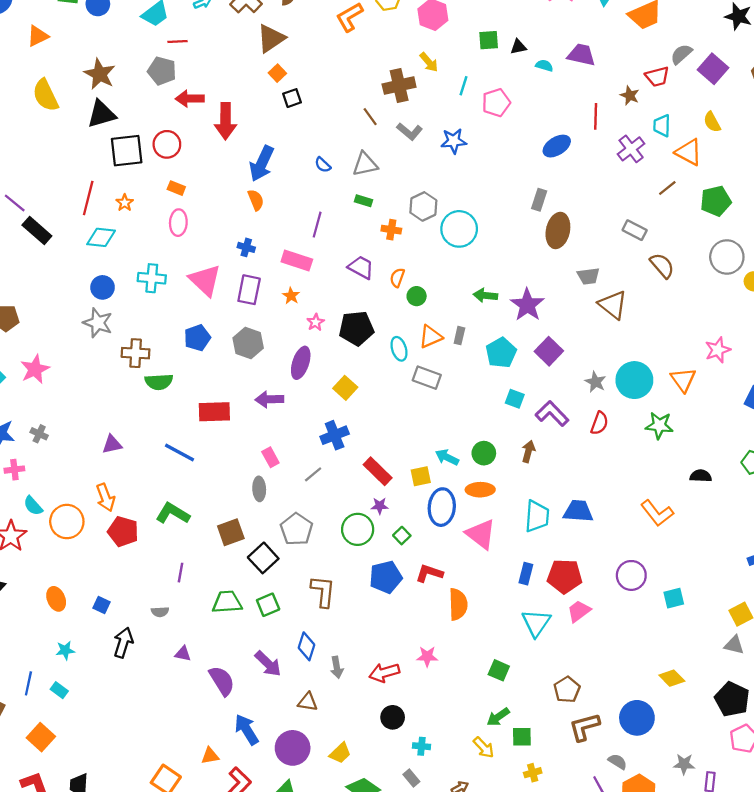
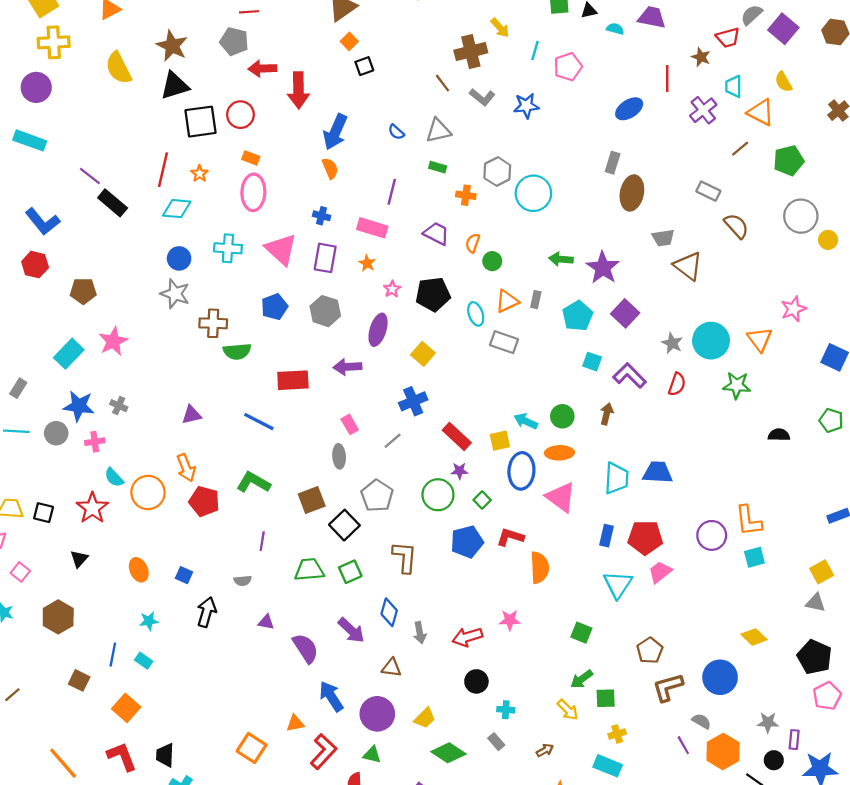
pink ellipse: (178, 223) -> (253, 192), size x1.4
orange L-shape: (657, 513) -> (749, 521), moved, turned 32

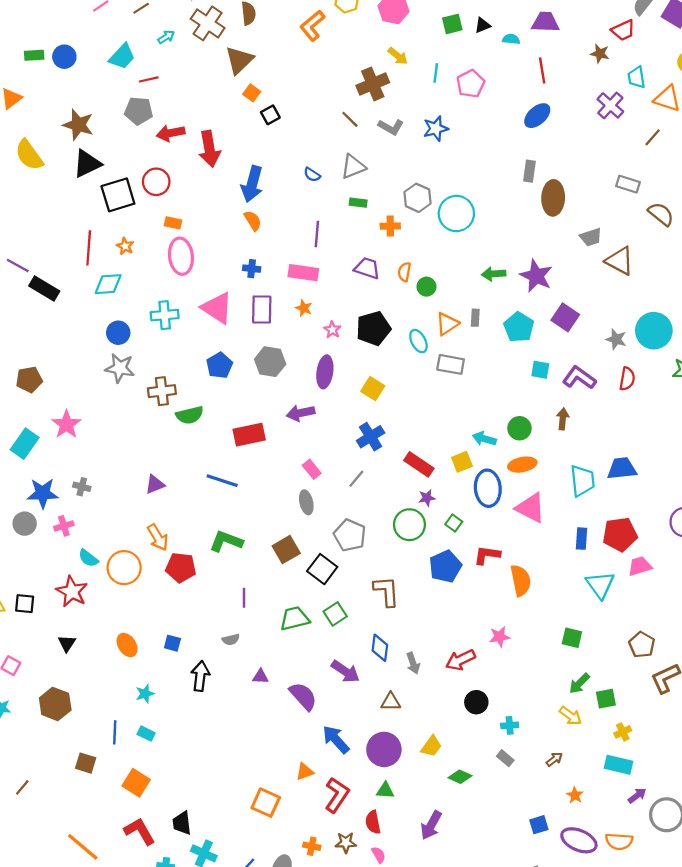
red line: (667, 79) -> (542, 70), moved
pink trapezoid: (660, 572) -> (640, 566), turned 30
green diamond: (448, 753) -> (460, 777), size x0.7

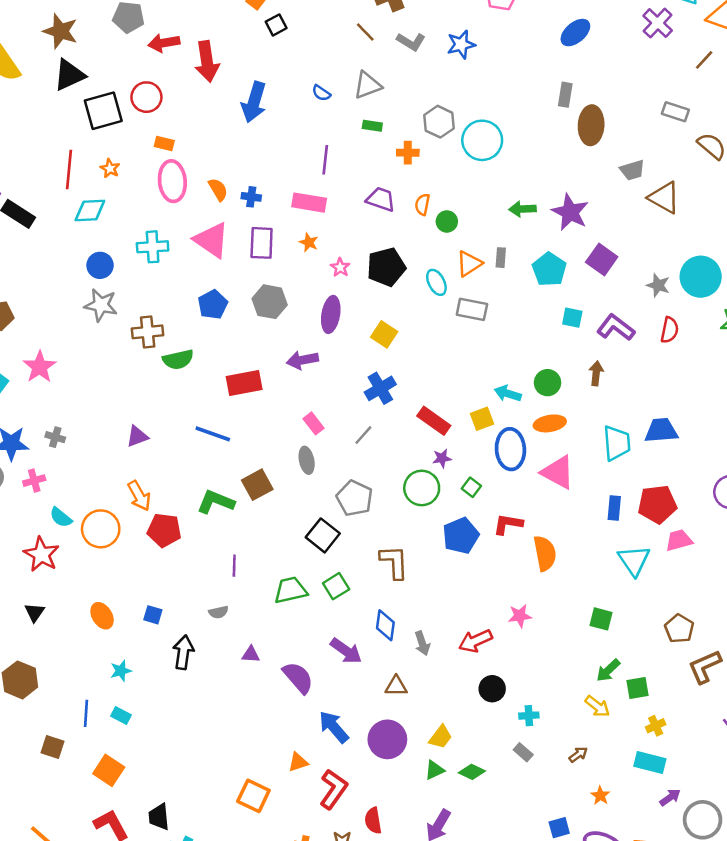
orange semicircle: (253, 221) -> (218, 190), moved
brown square: (286, 550) -> (257, 485), moved
green triangle: (385, 790) -> (434, 770), moved, turned -30

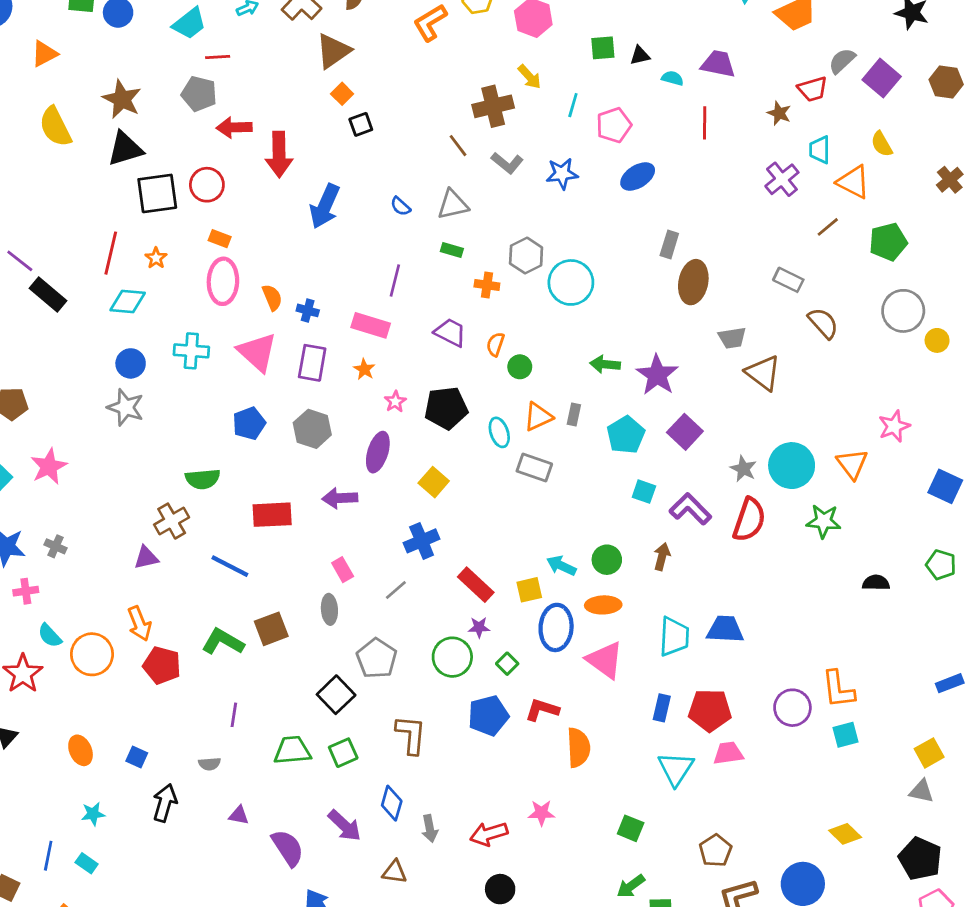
blue ellipse: (575, 33) -> (638, 176), moved
red semicircle: (669, 330) -> (749, 520), size x1.5
brown cross: (148, 332) -> (172, 521), moved, turned -32

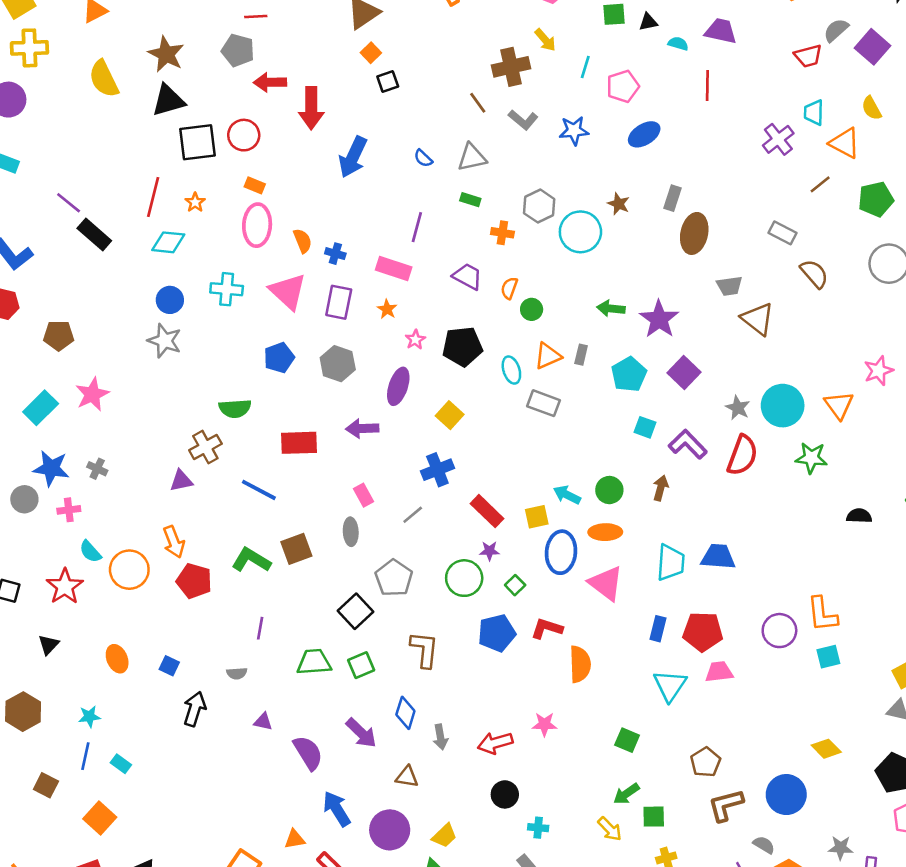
brown star: (779, 113) -> (619, 204), moved
cyan star: (93, 814) -> (89, 717), moved

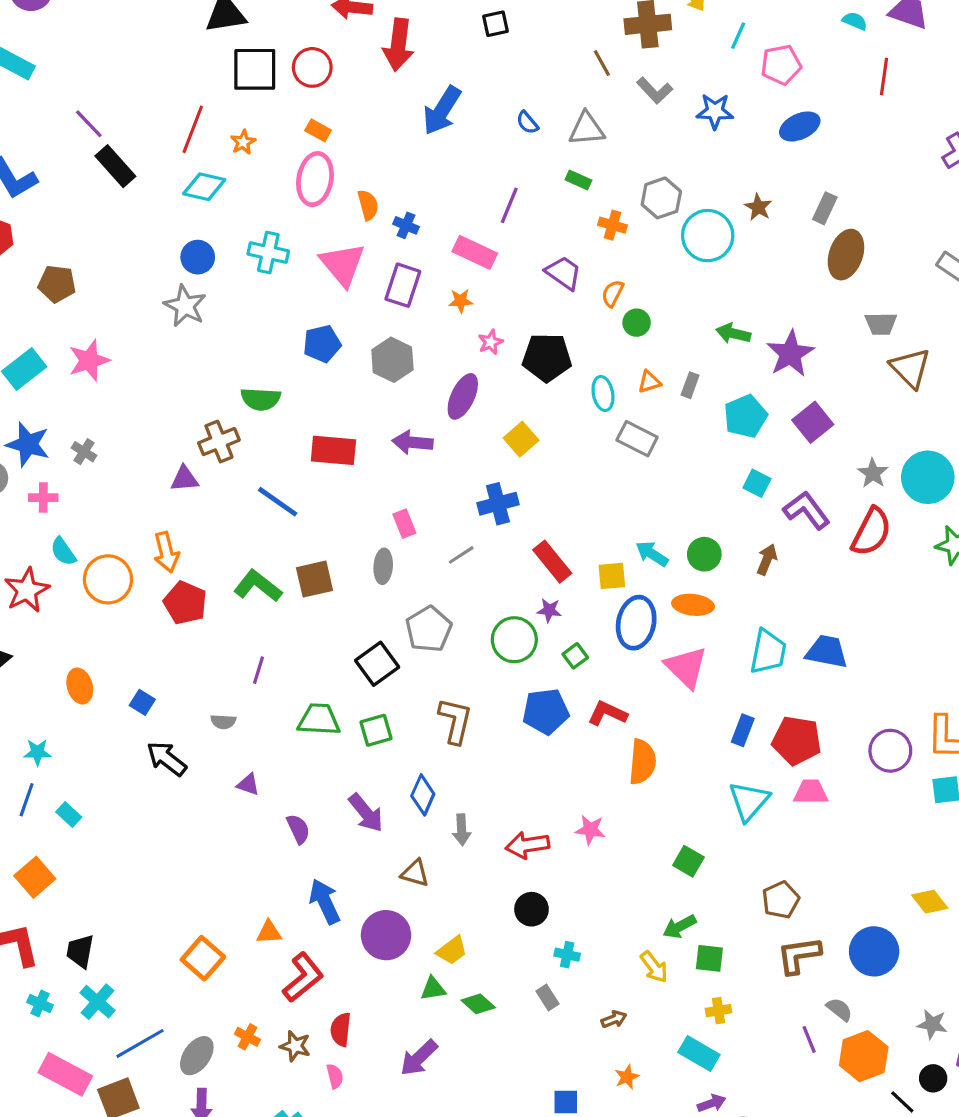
orange star: (387, 309) -> (461, 301), turned 30
orange triangle: (548, 356) -> (649, 382), size x0.7
black arrow: (195, 709) -> (167, 759), turned -76
purple semicircle: (308, 753) -> (298, 829), size x0.7

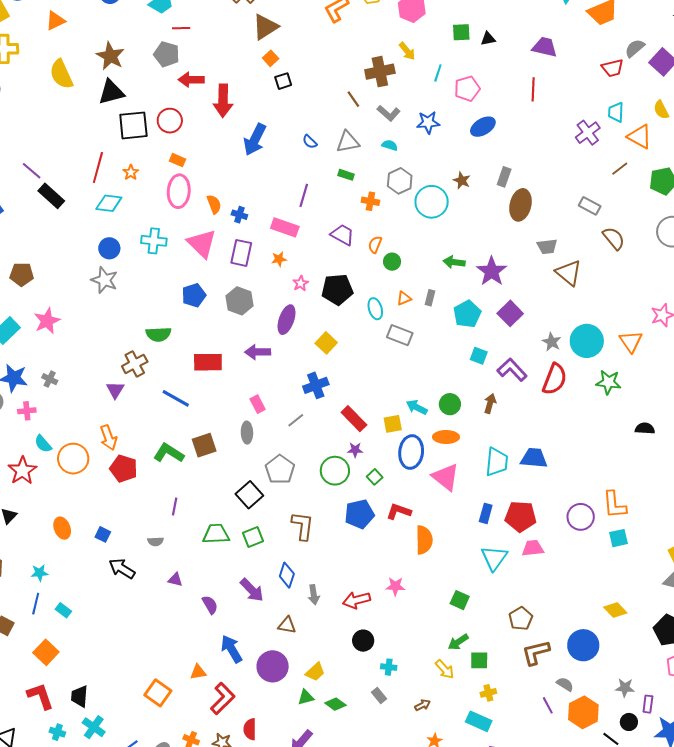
cyan semicircle: (855, 21) -> (390, 145), moved
purple triangle: (184, 479) -> (115, 390), turned -48

